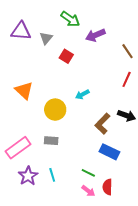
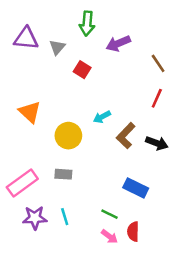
green arrow: (70, 19) -> (87, 23), turned 60
brown L-shape: (102, 124) -> (126, 136), moved
purple star: (28, 176) -> (35, 218), turned 30

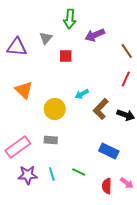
purple triangle: (26, 38) -> (17, 47), moved
red square: (82, 70) -> (66, 56), turned -32
green line: (109, 214) -> (79, 172), moved
pink arrow: (109, 236) -> (127, 183), moved

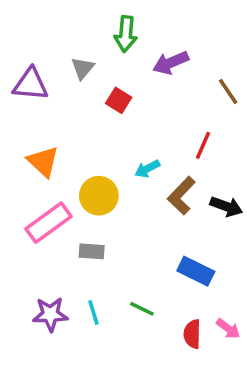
red square: (66, 56) -> (119, 100), turned 32
red line: (126, 79) -> (203, 145), moved
pink rectangle: (18, 147) -> (49, 223), moved

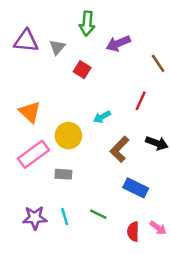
purple triangle: (31, 84) -> (26, 41), moved
brown L-shape: (181, 196) -> (119, 149), moved

